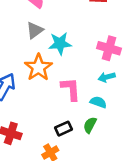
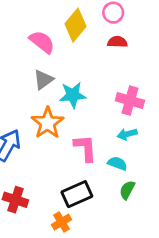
green semicircle: (90, 125) -> (127, 190), moved
black rectangle: (64, 129) -> (77, 194), size x1.5

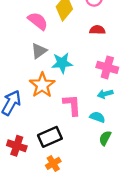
red semicircle: (117, 42) -> (97, 30), moved
black rectangle: (77, 194) -> (50, 137), moved

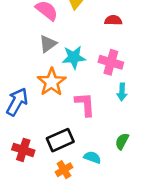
pink cross: (107, 67) -> (111, 62), moved
cyan arrow: (105, 94) -> (122, 92), turned -72
cyan semicircle: (97, 117) -> (92, 157), moved

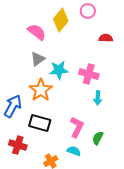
red semicircle: (113, 20) -> (106, 38), moved
pink L-shape: (85, 104) -> (77, 127), moved, turned 30
black rectangle: (60, 140) -> (40, 123), moved, turned 40

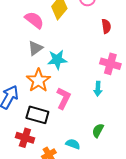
red semicircle: (106, 38) -> (106, 26), turned 80
pink cross: (89, 74) -> (110, 64), moved
pink L-shape: (77, 127) -> (63, 98), moved
red cross: (18, 145) -> (25, 138), moved

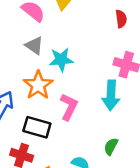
gray triangle: (35, 48) -> (34, 46), turned -49
cyan arrow: (98, 89) -> (111, 95), size x1.6

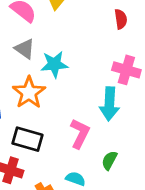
pink L-shape: (69, 107) -> (80, 134), moved

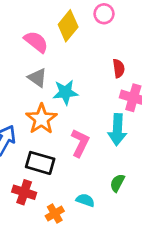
red semicircle: (121, 19) -> (119, 68), moved
pink L-shape: (80, 134) -> (80, 143), moved

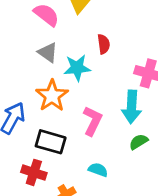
red semicircle: (119, 68) -> (104, 44), moved
green semicircle: (117, 183) -> (139, 142), moved, turned 30
cyan semicircle: (85, 200) -> (98, 170), moved

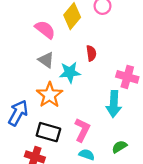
pink L-shape: (92, 121) -> (82, 130), moved
green semicircle: (139, 142) -> (119, 147), moved

